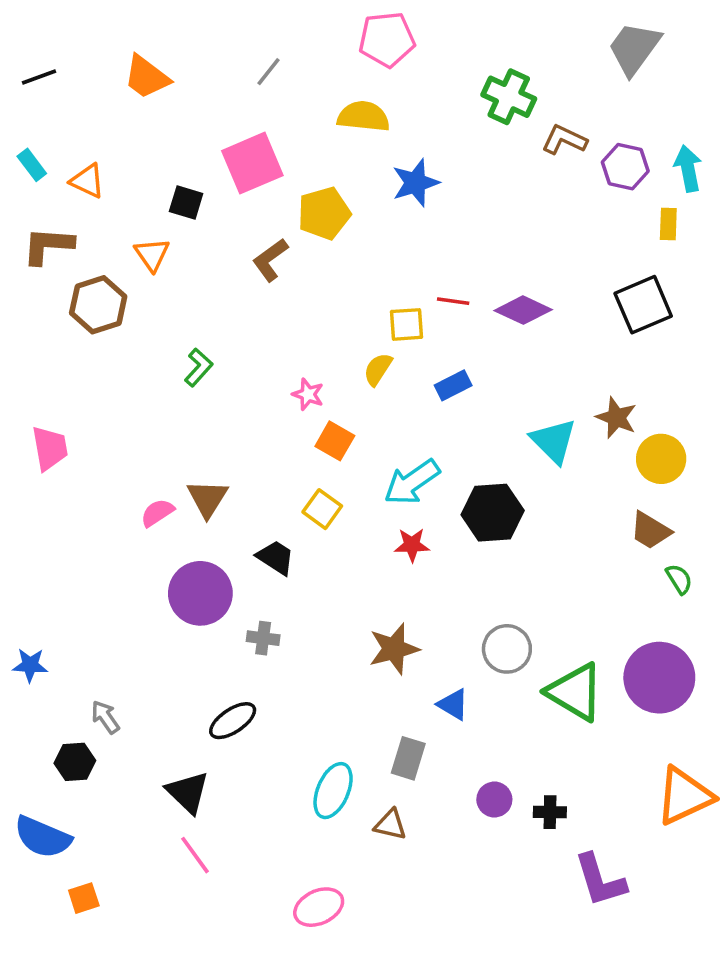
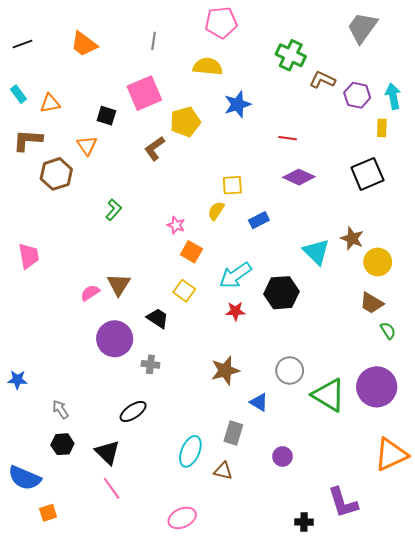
gray line: (268, 72) -> (154, 41), turned -30
orange triangle: (87, 181) -> (50, 103), turned -35
red line: (453, 301) -> (288, 138), moved
black hexagon: (75, 762) -> (62, 444), moved
black cross: (550, 812) -> (304, 522), moved

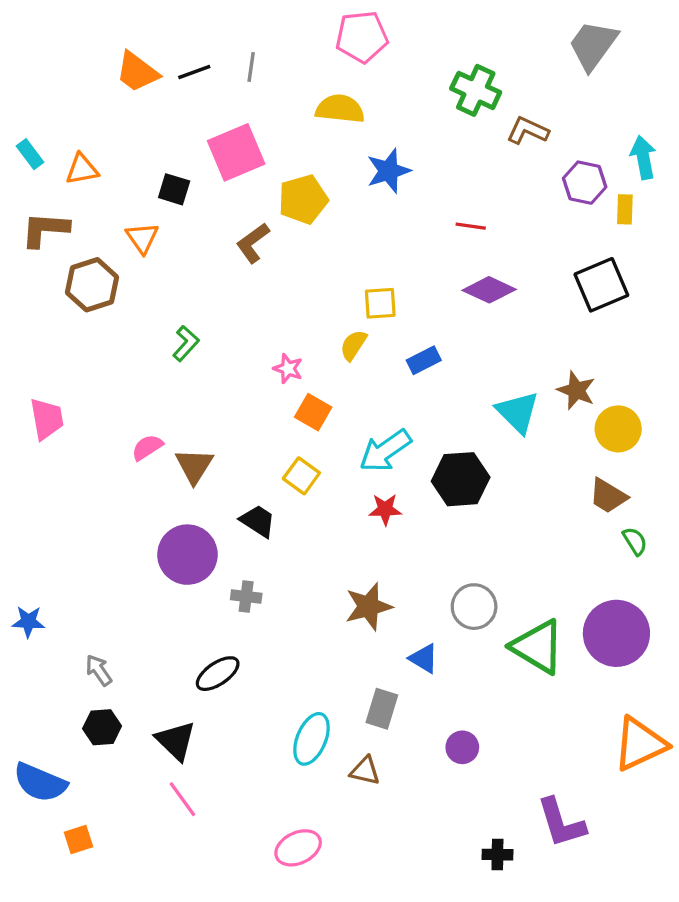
black line: (23, 44) -> (194, 72), moved
purple hexagon: (357, 95) -> (585, 183), moved
pink semicircle: (90, 293) -> (147, 447), moved

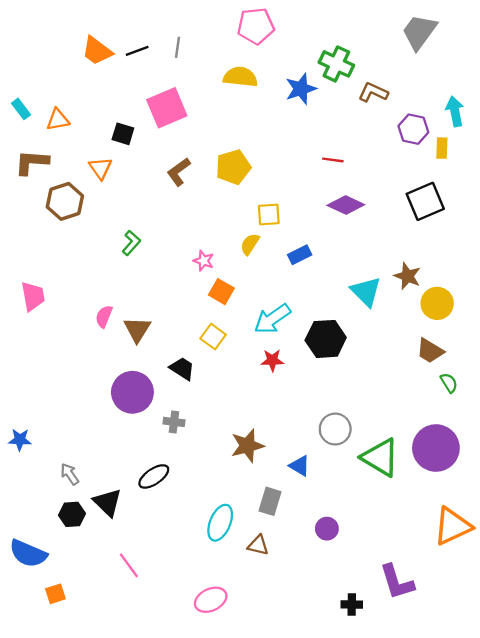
blue star: (389, 171) -> (301, 89), moved
yellow pentagon: (303, 199) -> (233, 167), moved
pink semicircle: (147, 447) -> (104, 316), turned -35
brown star: (368, 607) -> (247, 446), moved
black triangle: (176, 741) -> (108, 503), moved

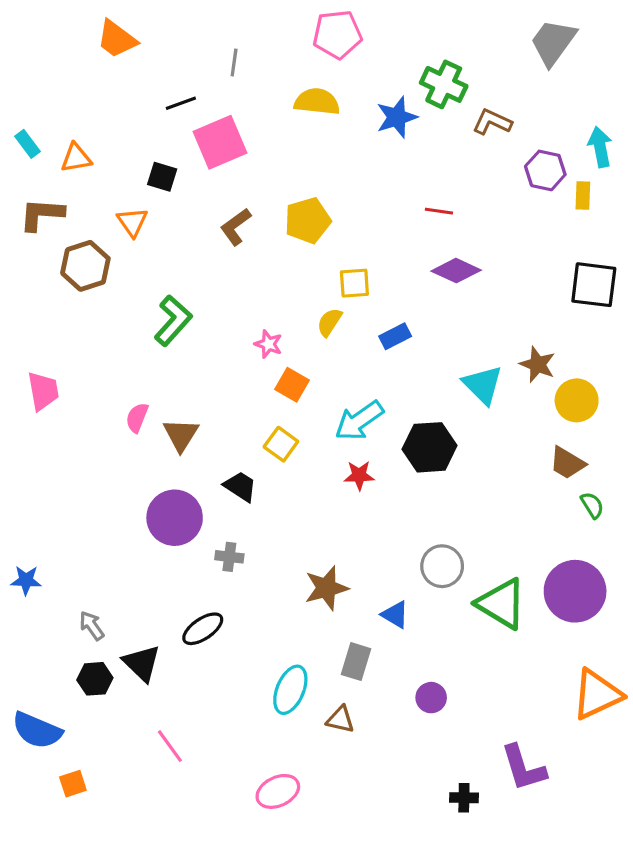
orange trapezoid: (97, 51) -> (117, 39), moved
black line: (137, 51) -> (181, 103), moved
black square: (425, 201) -> (594, 285), moved, turned 30
green L-shape: (131, 243) -> (173, 321), size x1.5

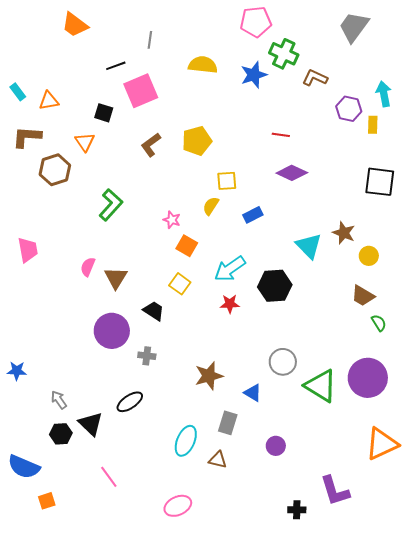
pink pentagon: (337, 34) -> (256, 22), moved
yellow circle: (577, 400) -> (369, 256), size x0.7

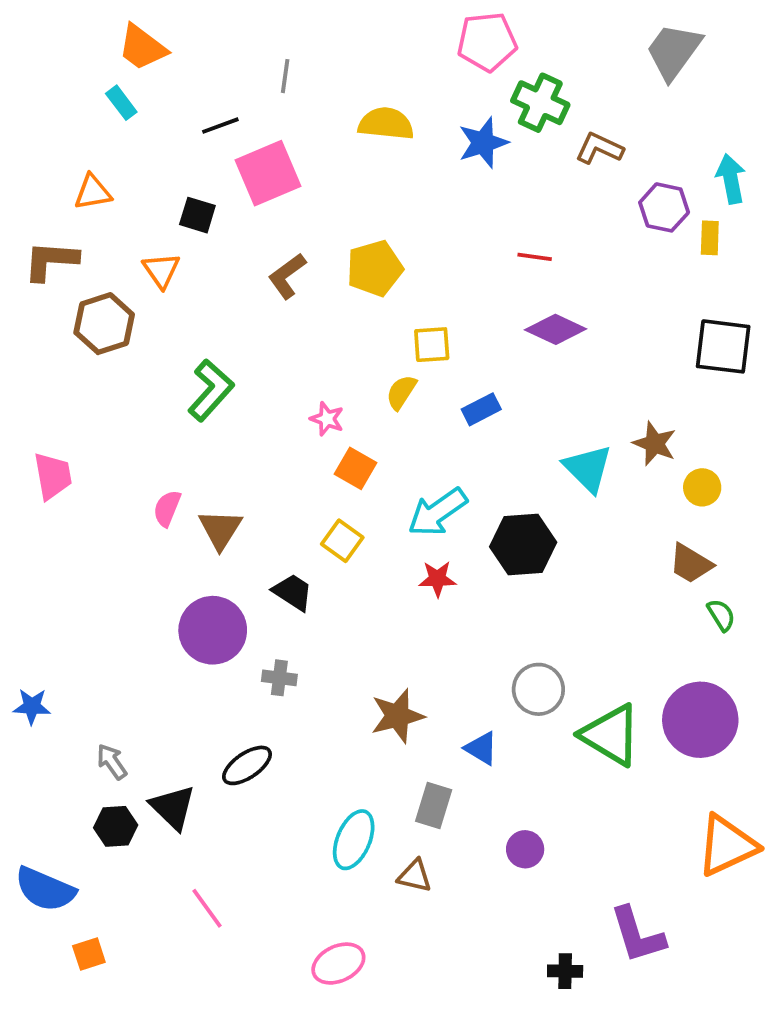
cyan rectangle: (18, 92) -> (121, 103), moved

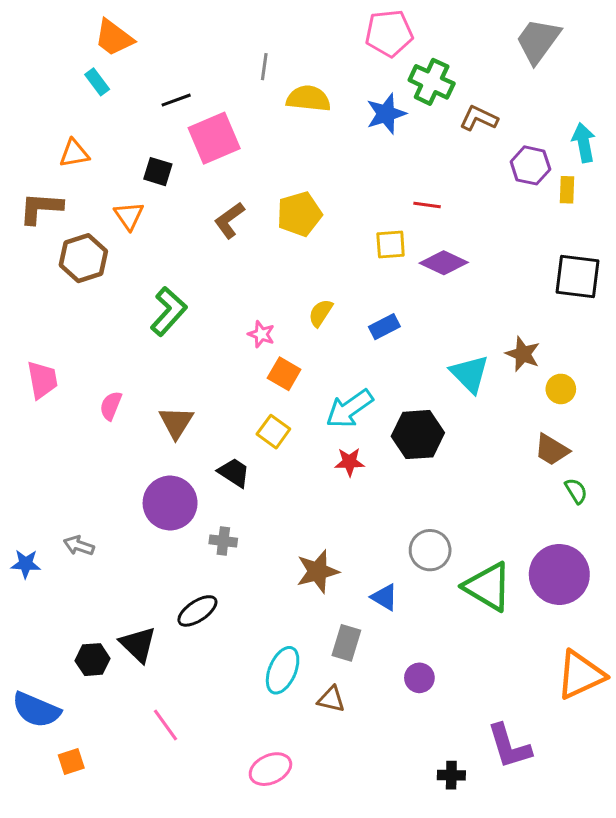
gray line: (285, 76) -> (264, 67), moved
yellow square: (432, 345) -> (391, 245), moved
pink semicircle: (167, 508) -> (111, 406), moved
gray arrow: (112, 762) -> (79, 546), moved, turned -36

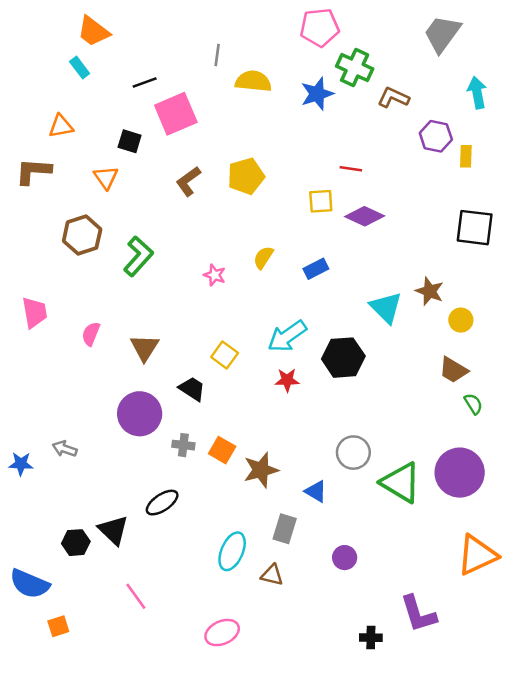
cyan arrow: (584, 143) -> (477, 93), moved
brown hexagon: (83, 258) -> (82, 235), moved
orange square: (284, 374) -> (222, 450), moved

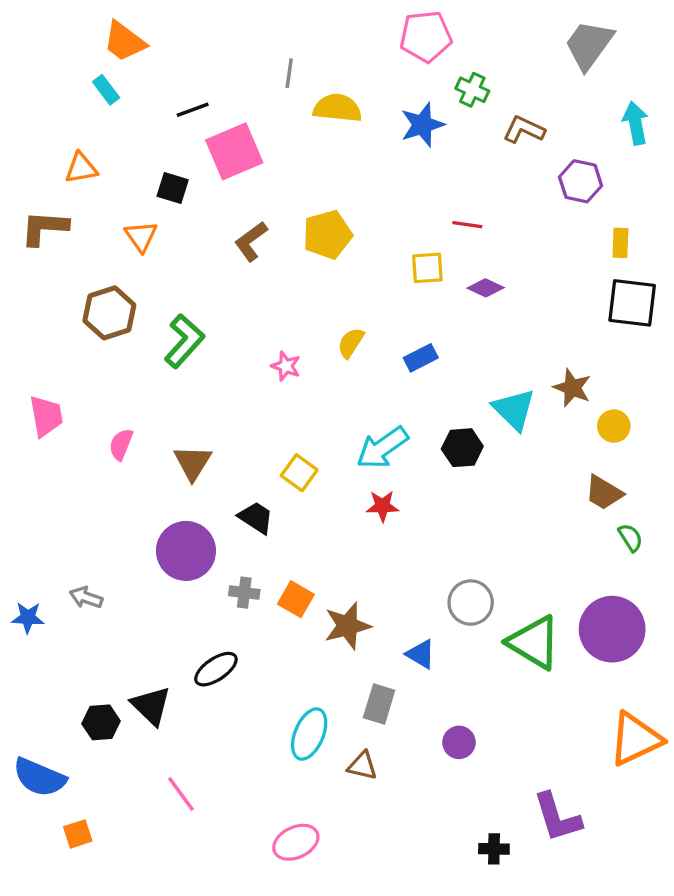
green cross: (355, 68) -> (472, 90), size x0.7
yellow rectangle: (466, 156) -> (620, 243), moved
purple diamond: (365, 216) -> (486, 288), size x0.7
black hexagon: (343, 358) -> (462, 448), moved, size x0.7

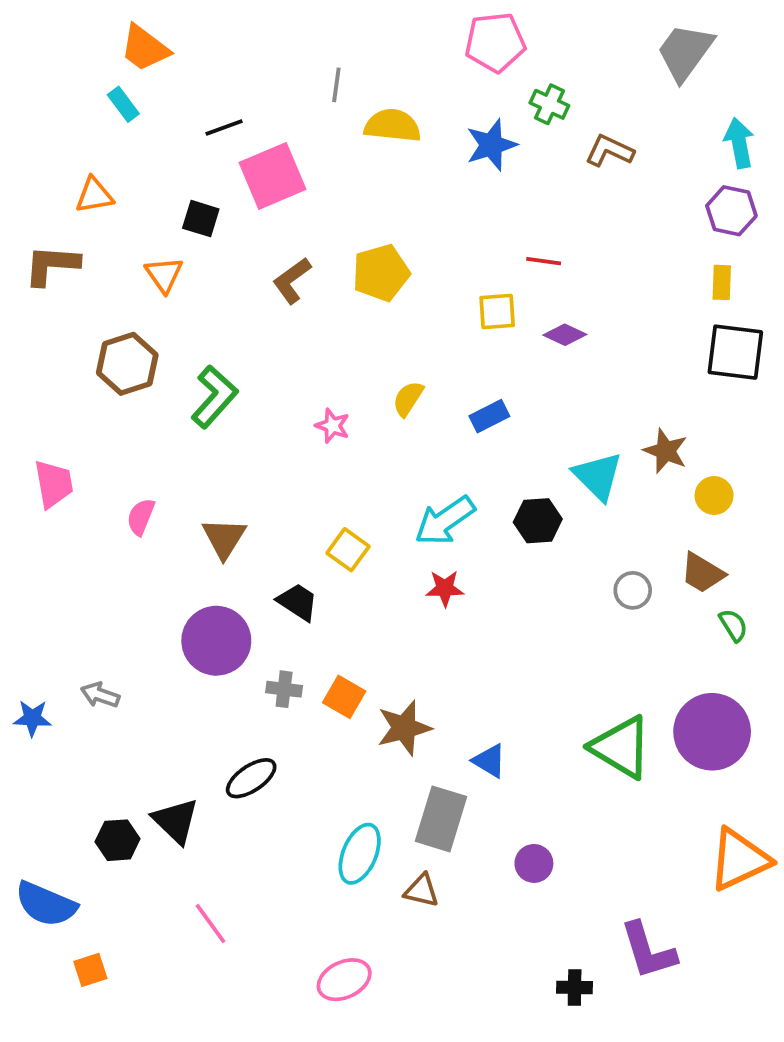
purple hexagon: (581, 181) -> (731, 211), moved
gray circle: (471, 603) -> (633, 590), moved, size x0.7
gray rectangle: (379, 704) -> (441, 819), size x1.4

